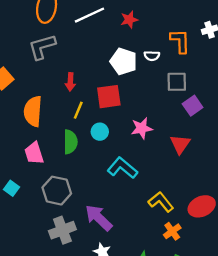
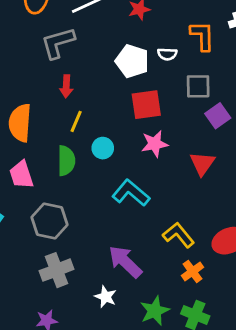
gray L-shape: (42, 47) -> (58, 43), moved
red square: (109, 97) -> (146, 105), moved
purple arrow: (99, 218) -> (125, 262), moved

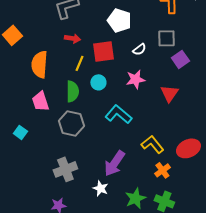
white semicircle: (167, 54) -> (139, 49), moved, turned -40
red arrow: (66, 86) -> (72, 38), turned -84
red square: (146, 105) -> (103, 51), moved
gray hexagon: (49, 221) -> (71, 123), moved
purple arrow: (125, 262) -> (114, 163), turned -100

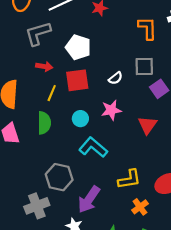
white pentagon: (119, 20) -> (78, 47), moved
cyan circle: (98, 82) -> (80, 119), moved
gray hexagon: (71, 123) -> (59, 177), moved
yellow L-shape: (152, 144) -> (129, 179), turned 120

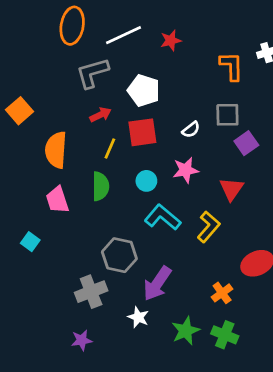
red arrow: (44, 66) -> (101, 115), turned -35
yellow L-shape: (129, 179) -> (209, 227), moved, turned -40

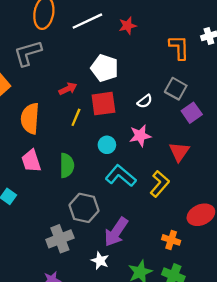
gray L-shape: (92, 73) -> (28, 53), moved
gray square: (227, 115) -> (176, 89), turned 30
green semicircle: (101, 186) -> (67, 165), moved
orange cross: (222, 293) -> (171, 240), turned -36

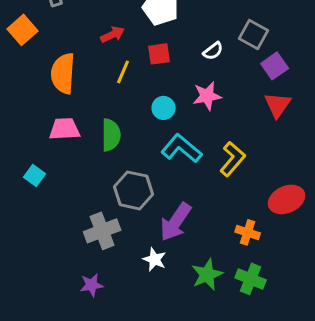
red square: (103, 104) -> (159, 54), size x0.7
red triangle: (179, 152) -> (278, 105), moved
pink trapezoid: (31, 161) -> (65, 129), turned 105

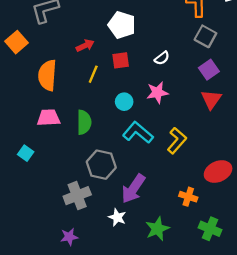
gray square: (254, 34) -> (205, 36), moved
green cross: (251, 279) -> (210, 229), moved

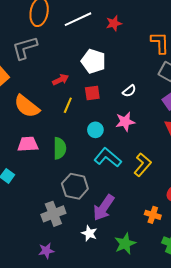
orange semicircle: (47, 75) -> (27, 106), turned -56

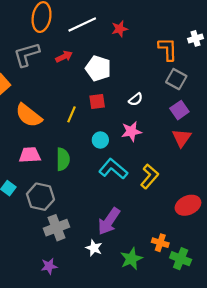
red arrow: (61, 80) -> (64, 57), moved
gray hexagon: (75, 186) -> (40, 197), moved
orange cross: (153, 215) -> (160, 243), moved

